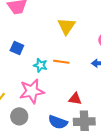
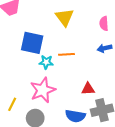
blue square: (17, 48) -> (32, 43), moved, size x1.6

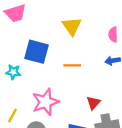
cyan star: (46, 62) -> (13, 72), moved
red triangle: (88, 89) -> (93, 103), turned -48

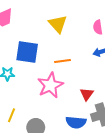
pink star: (45, 102) -> (50, 85), moved

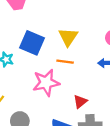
yellow triangle: (58, 24) -> (68, 37), moved

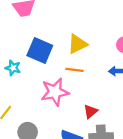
yellow triangle: (68, 37) -> (78, 44), turned 30

